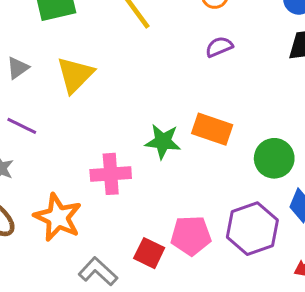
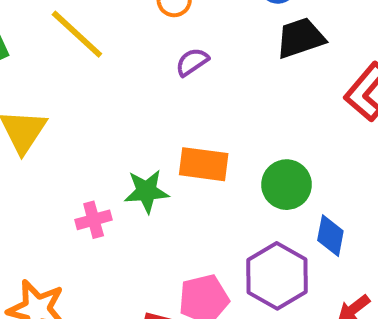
pink cross: (111, 174) -> (94, 220), moved, size x0.7

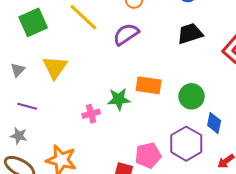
black trapezoid: (300, 38) -> (190, 34), moved
purple semicircle: (192, 62) -> (126, 34), moved, size x1.5

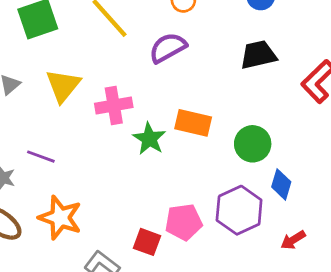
green star: (119, 99) -> (149, 139), turned 30
purple line: (27, 106) -> (41, 157), moved
pink cross: (91, 114) -> (114, 105), moved, size x1.4

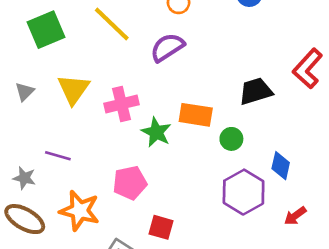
black trapezoid: (258, 55) -> (256, 91), moved
green circle: (253, 144) -> (231, 139), moved, size x0.7
pink pentagon: (184, 222) -> (130, 183), moved

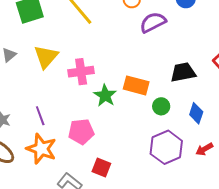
purple semicircle: (167, 47) -> (153, 22), moved
purple line: (58, 156) -> (40, 116), moved, turned 48
blue diamond: (281, 166) -> (196, 113), moved
red arrow: (295, 216) -> (204, 149), moved

